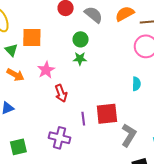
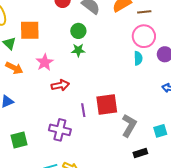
cyan semicircle: (136, 84) -> (138, 58), moved
red arrow: (61, 93) -> (60, 85), turned -78

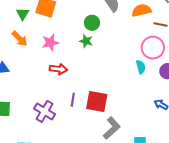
cyan semicircle: (138, 58) -> (141, 67), turned -32

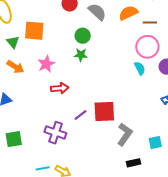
purple line: (73, 100) -> (80, 115), turned 56

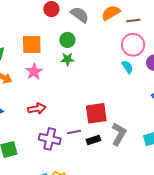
orange square: (34, 31) -> (32, 45), moved
red arrow: (60, 88) -> (37, 109), moved
purple line: (80, 115) -> (74, 132), moved, turned 32
black rectangle: (133, 163) -> (93, 140), moved

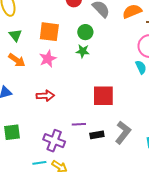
red square: (96, 113) -> (103, 96), moved
purple cross: (50, 139) -> (54, 141), moved

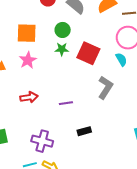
red square: (103, 96) -> (88, 53), moved, turned 30
purple line: (79, 124) -> (66, 103), moved
gray L-shape: (123, 133) -> (105, 87), moved

